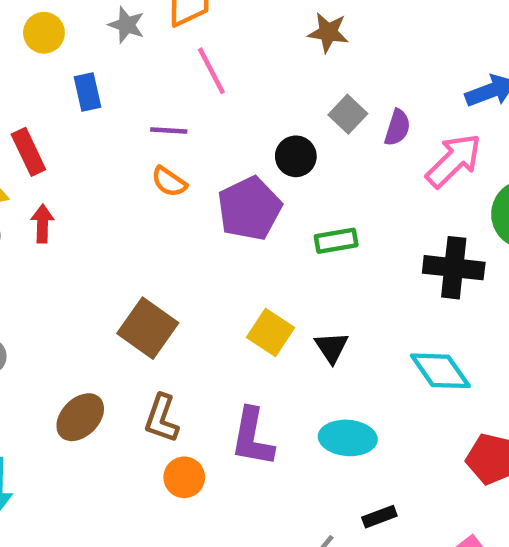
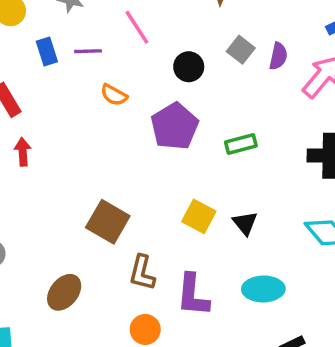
purple line: (169, 131) -> (88, 51), moved
black circle: (296, 156) -> (189, 67), moved
orange semicircle: (169, 182) -> (114, 95), moved
brown L-shape: (162, 418) -> (142, 273), moved

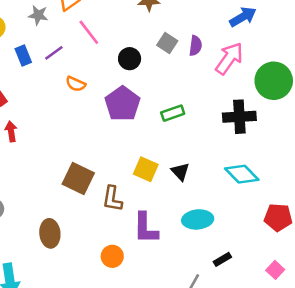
purple line: (88, 51) -> (54, 53), turned -30
brown L-shape: (142, 273) -> (112, 199), moved
brown ellipse: (64, 292) -> (50, 233), turned -40

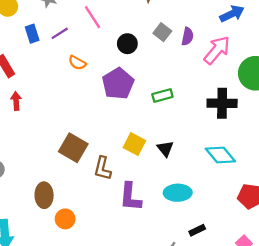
orange circle: (112, 256) -> (65, 219), moved

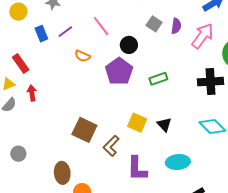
pink line: (93, 17) -> (101, 26), moved
black circle: (127, 44) -> (129, 45), moved
brown L-shape: (102, 168) -> (111, 146), turned 35

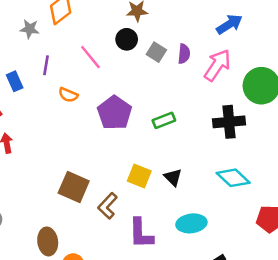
purple line: (65, 32) -> (46, 65), turned -42
blue rectangle: (41, 34) -> (15, 81), moved
black circle: (129, 45) -> (127, 39), moved

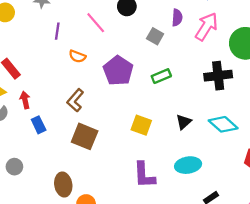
gray square: (156, 52) -> (155, 36), moved
blue rectangle: (15, 81) -> (39, 125), moved
black triangle: (173, 177) -> (184, 122), moved, turned 35
brown L-shape: (108, 206) -> (75, 100), moved

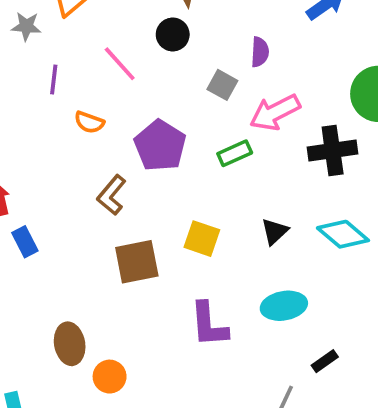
pink arrow: (206, 27) -> (275, 112), moved, turned -148
brown L-shape: (75, 100) -> (112, 195), moved
brown square: (85, 136) -> (137, 262), moved, turned -32

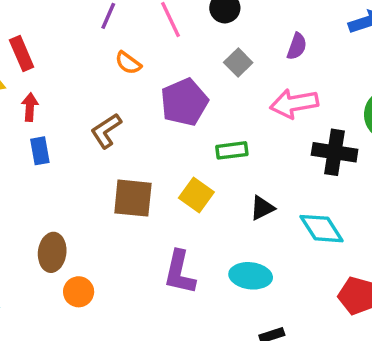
gray square: (222, 85) -> (238, 63), moved
green rectangle: (235, 153) -> (232, 150), moved
brown L-shape: (112, 195) -> (106, 131), moved

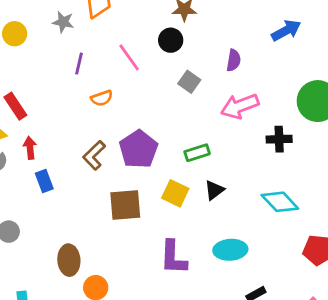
orange semicircle: (128, 63) -> (102, 98), turned -45
purple pentagon: (184, 102) -> (139, 149), moved
black cross: (335, 152) -> (279, 139), size x0.7
black triangle: (262, 208) -> (214, 190), moved

